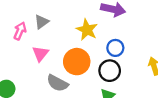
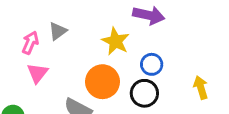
pink triangle: (40, 54) -> (37, 73), moved

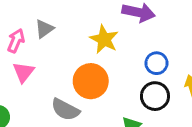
blue circle: (152, 64) -> (156, 63), moved
black circle: (144, 93) -> (155, 96), moved

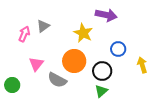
pink triangle: (23, 72) -> (36, 64), moved
black circle: (155, 96) -> (102, 71), moved

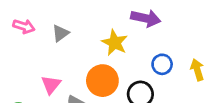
pink arrow: (24, 34) -> (24, 26), moved, turned 84
yellow arrow: (142, 65) -> (197, 70), moved

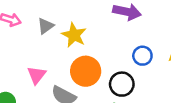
yellow star: (115, 43) -> (74, 35), moved

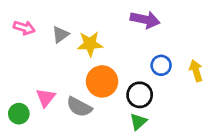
yellow star: (74, 35) -> (90, 44), turned -30
pink triangle: (37, 75) -> (46, 98), moved

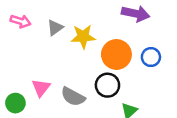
orange circle: (102, 81) -> (116, 54), moved
black circle: (140, 95) -> (107, 85), moved

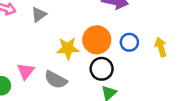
yellow star: (83, 37) -> (68, 48), moved
black circle: (107, 85) -> (102, 69), moved

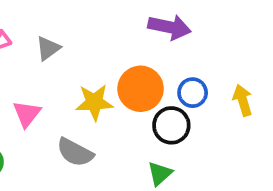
black circle: (102, 69) -> (171, 125), moved
pink triangle: (26, 71) -> (27, 114), moved

